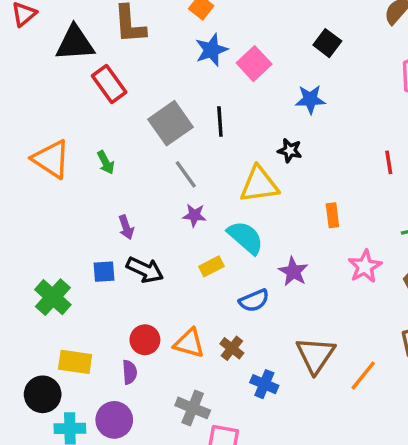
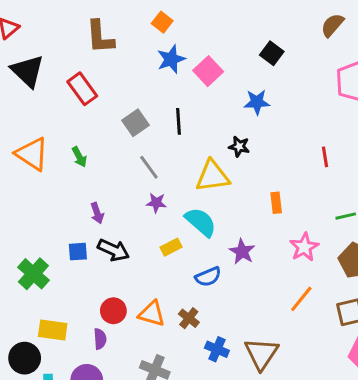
black triangle: (75, 43) -> (28, 71), moved, turned 48
gray square: (170, 123) -> (136, 123), size x0.7
brown triangle: (315, 355) -> (261, 354), moved
orange line: (363, 376) -> (301, 299), moved

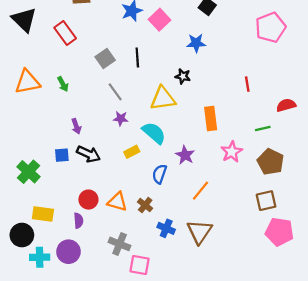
orange triangle: (32, 154) -> (27, 82), turned -44
orange rectangle: (276, 203) -> (211, 118), size x1.5
blue semicircle: (208, 277) -> (160, 174), turned 132
orange line: (301, 299) -> (201, 191), moved

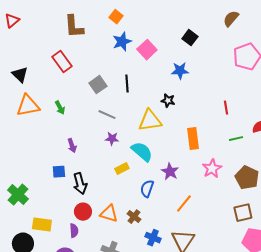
black triangle: (24, 20) -> (20, 75), moved, size x0.7
gray line: (115, 92) -> (107, 115), turned -30
green line: (263, 128) -> (236, 139), moved
black arrow: (88, 154) -> (80, 184), moved, turned 50
green cross: (29, 172) -> (18, 195), moved

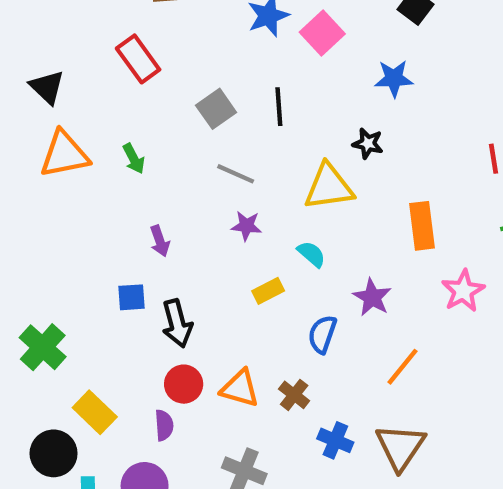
cyan semicircle: (142, 152) -> (311, 254), size x0.6
yellow rectangle: (42, 225) -> (95, 412), turned 36

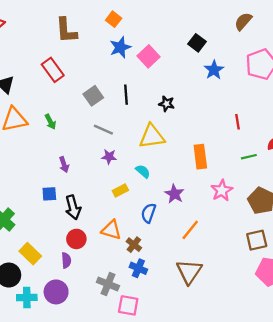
blue star: (394, 78) -> (214, 70), moved, turned -30
black star: (368, 143) -> (167, 104), moved
orange triangle: (240, 388) -> (111, 230), moved
blue cross: (335, 440) -> (138, 268), moved

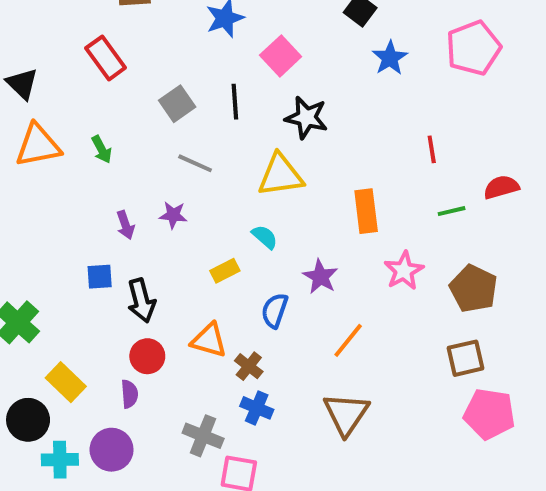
pink square: (149, 56) -> (281, 56), moved
black star: (167, 104) -> (306, 118), size x1.5
purple star: (109, 157) -> (173, 215), moved

